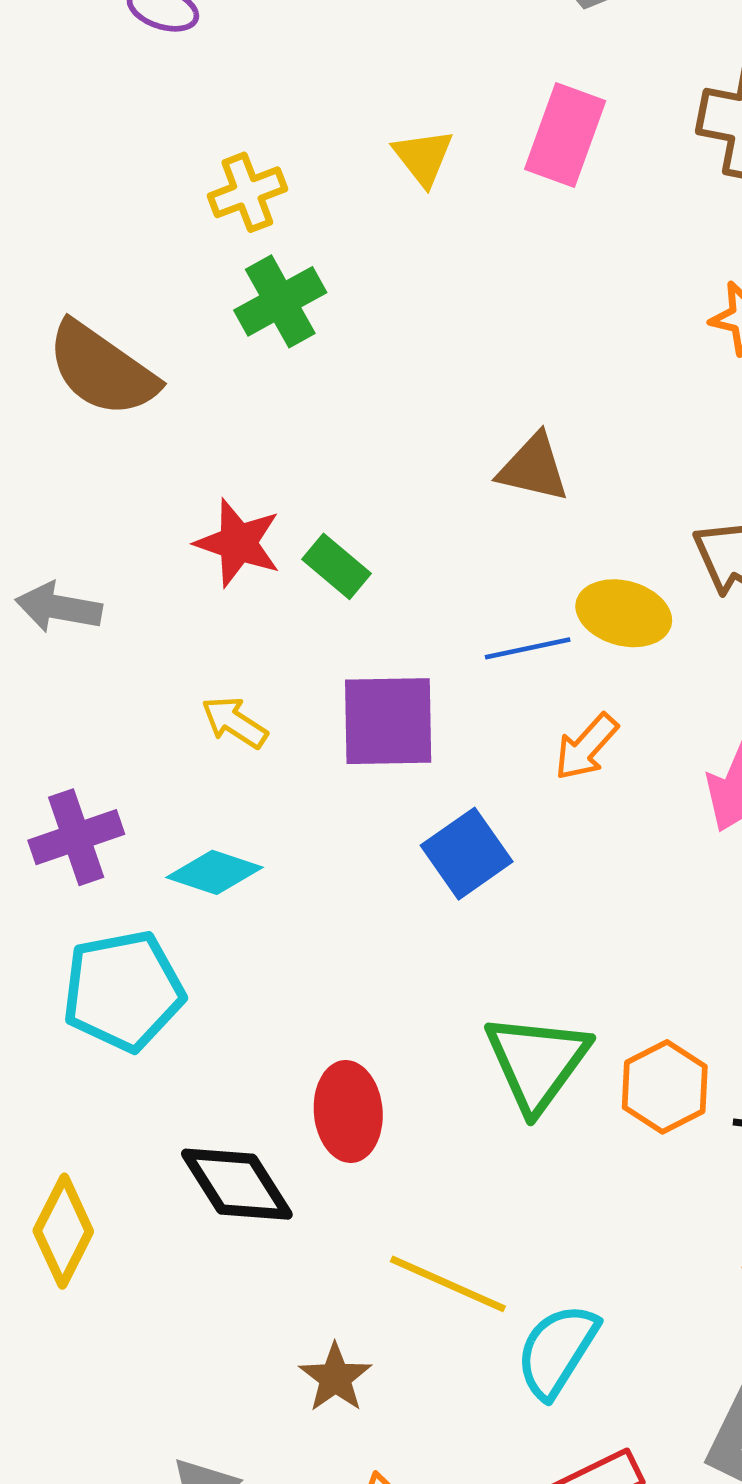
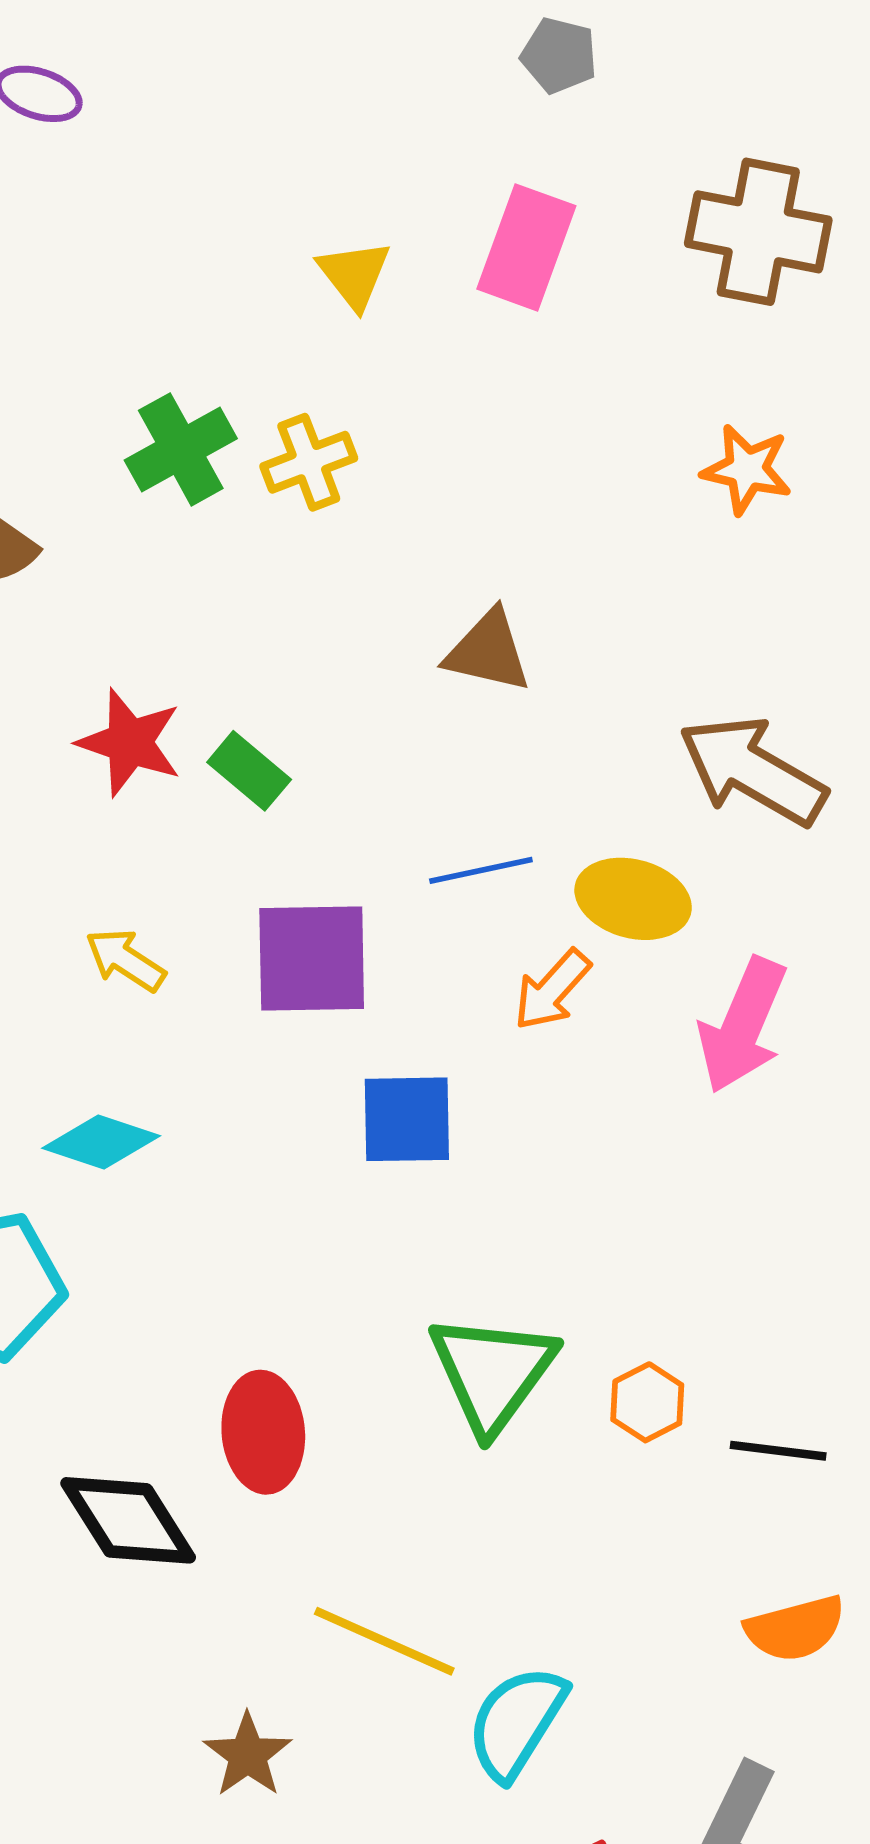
yellow cross: (247, 192) -> (309, 462), moved
yellow ellipse: (624, 613) -> (633, 899), moved
blue square: (467, 854) -> (407, 1119), turned 34
orange hexagon: (665, 1087) -> (647, 1402), size x0.7

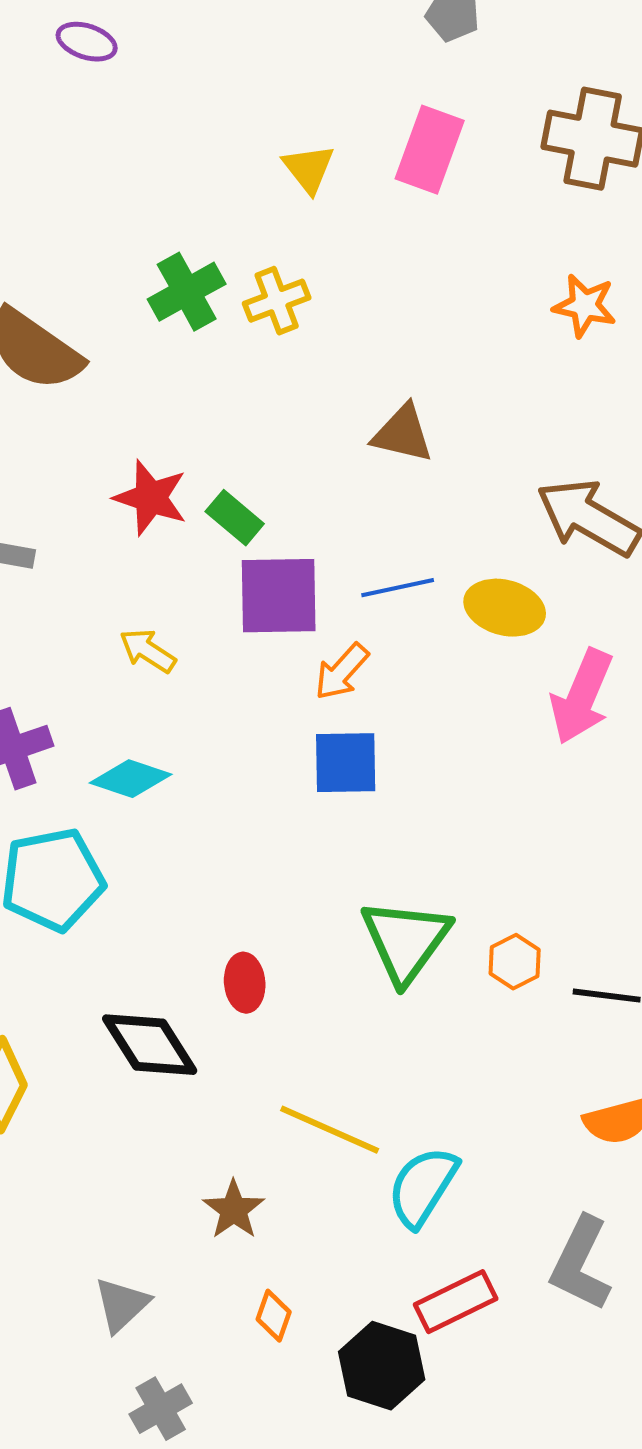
purple square: (312, 959) -> (279, 596), moved
orange arrow: (552, 990) -> (342, 672), moved
red ellipse: (263, 1432) -> (245, 983), size x0.7

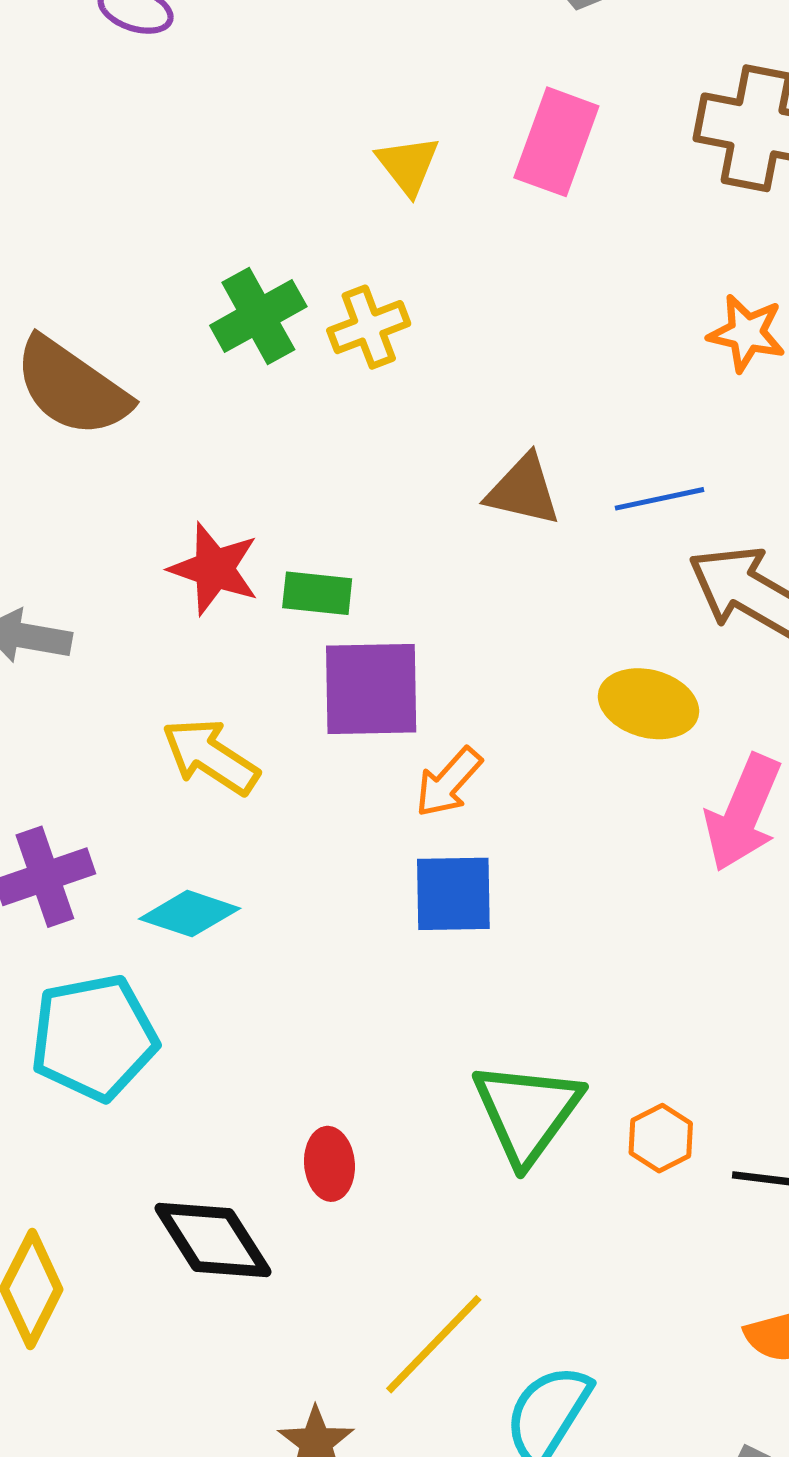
green rectangle: (235, 518) -> (317, 593), turned -34
blue line: (398, 588) -> (660, 499), moved
yellow arrow: (148, 651) -> (210, 756), size x1.4
yellow line: (330, 1130) -> (434, 1344), turned -70

